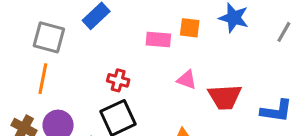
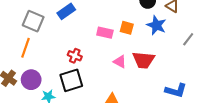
red trapezoid: (225, 97) -> (144, 60), moved

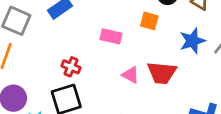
blue star: (157, 25) -> (192, 41), moved, turned 30
orange square: (127, 28) -> (149, 21), moved

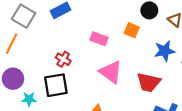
red trapezoid: (162, 73) -> (149, 82), moved
pink triangle: (131, 75) -> (111, 72), size x1.6

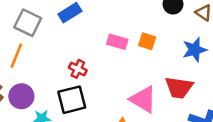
orange square: (132, 30) -> (147, 41), moved
pink triangle: (111, 72) -> (143, 99), moved

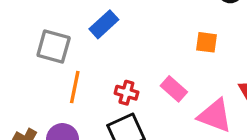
pink rectangle: (117, 42) -> (174, 89), moved, turned 36
orange line: (16, 56) -> (75, 87), moved

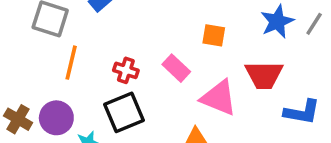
orange square: (207, 42) -> (214, 35), moved

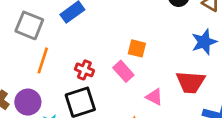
orange square: (214, 35) -> (137, 48), moved
pink triangle: (219, 98) -> (154, 97), size x0.6

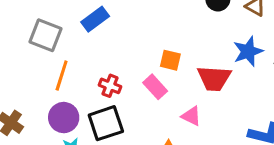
red trapezoid: (191, 82) -> (214, 78), moved
purple circle: (28, 102) -> (64, 118), moved

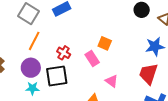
red trapezoid: (214, 78) -> (148, 74), moved, turned 95

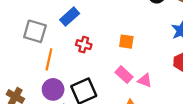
red cross: (64, 53) -> (84, 45), moved
pink rectangle: (92, 58) -> (124, 75), moved

